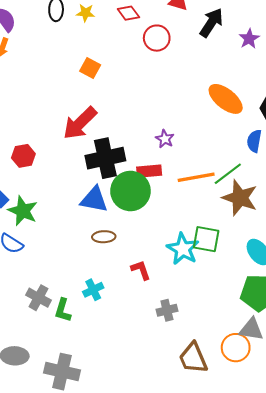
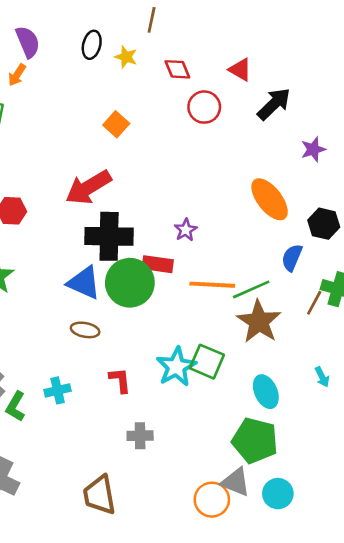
purple star: (249, 39) -> (313, 149), moved
brown trapezoid: (193, 358) -> (99, 495), moved

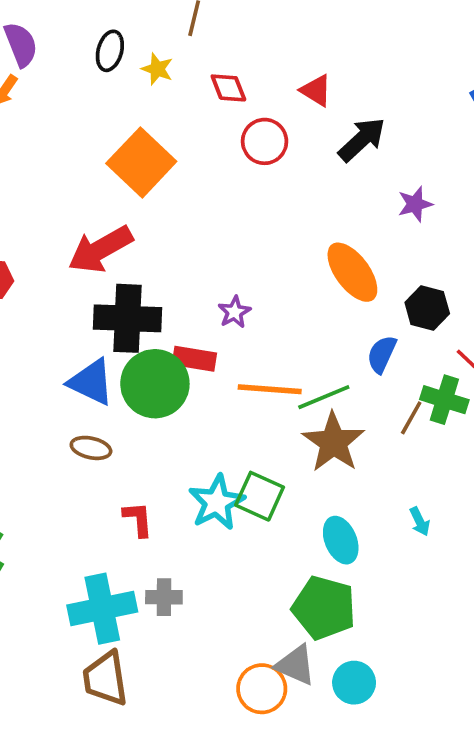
orange square: (116, 124) -> (141, 162), size x1.8
cyan cross: (58, 390) -> (102, 609), moved, size x1.8

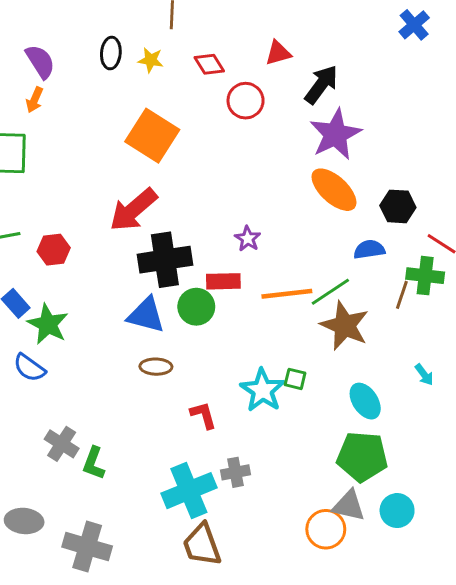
red triangle: (316, 90) -> (278, 53), turned -36
purple star: (415, 204) -> (335, 134), moved, size x1.8
blue semicircle: (382, 354) -> (369, 249), turned 68
green circle: (155, 384) -> (196, 307), size x0.7
green square: (260, 496) -> (295, 379), size x0.6

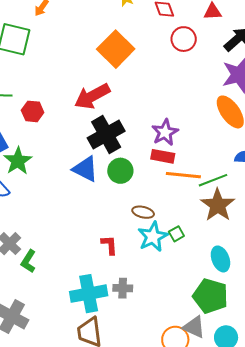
purple star: (248, 239) -> (165, 132), size x1.5
black cross: (165, 260) -> (106, 135), turned -33
red rectangle: (223, 281) -> (163, 156), moved
brown ellipse: (156, 367) -> (143, 212), moved
green square: (295, 379) -> (176, 234), turned 35

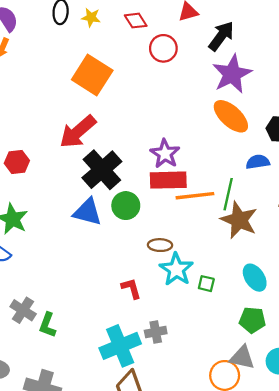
red rectangle: (163, 156) -> (168, 180), size x1.4
green line: (213, 180) -> (228, 194), turned -44
green square: (176, 234) -> (206, 284), moved, turned -35
green pentagon: (210, 296) -> (252, 320), size x0.7

